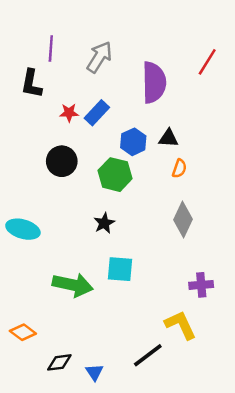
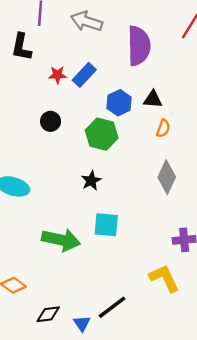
gray arrow: (99, 57) -> (87, 21), turned -104
black circle: (62, 161) -> (50, 121), size x0.7
black line: (148, 355) -> (112, 307), moved

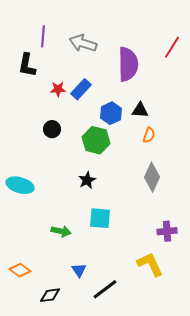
green arrow: (61, 240) -> (61, 231), size x0.6
blue triangle: (82, 324) -> (79, 270), moved

